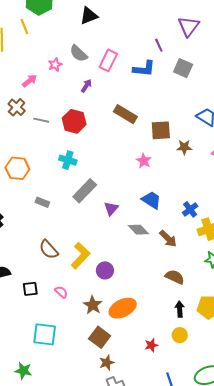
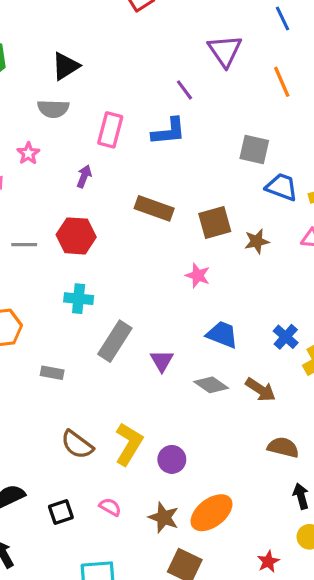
gray semicircle: (78, 53) -> (53, 109), moved, turned -30
gray square: (183, 68) -> (254, 149), moved

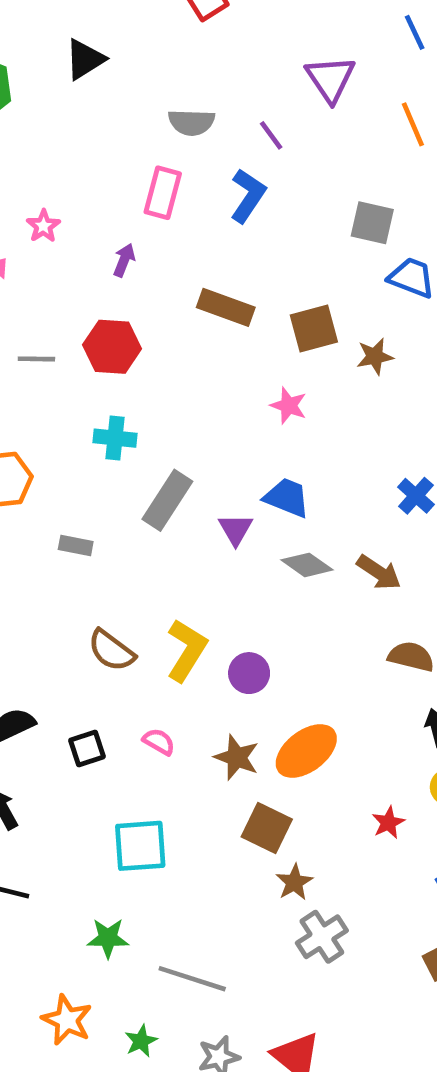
black triangle: (66, 66) -> (85, 59), moved
gray semicircle: (53, 109) -> (191, 122), moved
blue L-shape: (169, 131) -> (248, 196), turned -51
blue trapezoid: (222, 335) -> (287, 498), moved

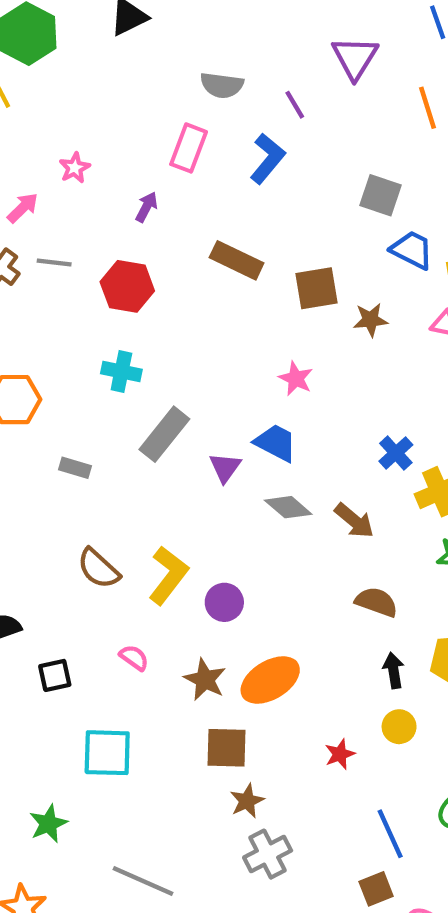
gray line: (36, 359) -> (54, 262), moved
pink star: (289, 406) -> (296, 379), moved
black square: (87, 748) -> (55, 675), moved
brown square: (267, 828) -> (226, 748), turned -30
green star: (108, 938) -> (48, 824), moved, turned -30

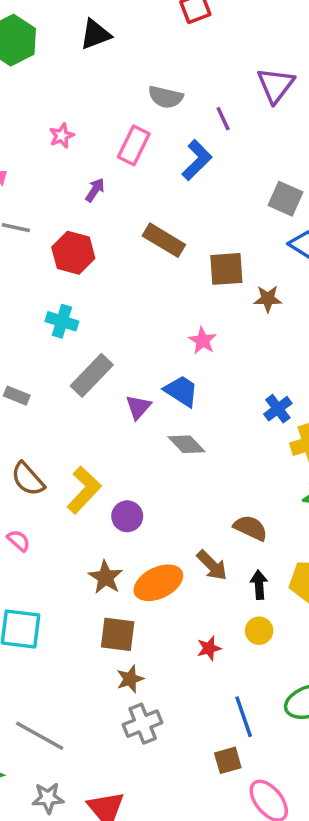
pink star: (75, 168) -> (62, 136), moved
brown arrow: (354, 521) -> (212, 565), moved
pink semicircle: (134, 658) -> (19, 541), moved

